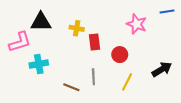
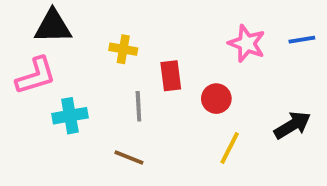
blue line: (167, 11) -> (302, 40), moved
black triangle: (41, 22) -> (53, 26), moved
yellow cross: (77, 28) -> (123, 49), moved
gray line: (93, 77) -> (138, 106), moved

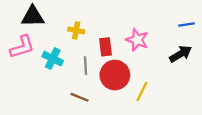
pink star: (247, 43) -> (137, 40), moved
red circle: (216, 99) -> (115, 75), moved, size x1.6
cyan cross: (70, 116) -> (53, 59), moved, turned 36
black arrow: (292, 125) -> (181, 54), moved

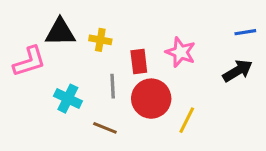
black triangle: (33, 16) -> (60, 32), moved
cyan cross: (53, 59) -> (68, 99), moved

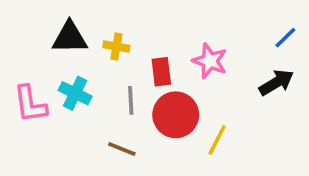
blue line: (245, 32) -> (285, 38), turned -35
pink L-shape: (29, 62) -> (30, 104), moved, turned 99
cyan cross: (68, 99) -> (75, 93), moved

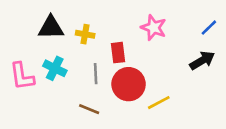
pink star: (210, 61) -> (154, 28), moved
yellow line: (217, 140) -> (159, 103), turned 35

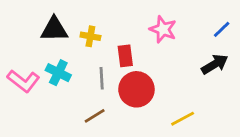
pink L-shape: (22, 76) -> (23, 81), turned -44
yellow line: (159, 103) -> (183, 119), moved
brown line: (89, 109) -> (95, 116), turned -54

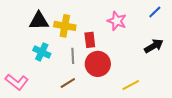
blue line: (222, 29) -> (155, 12), moved
yellow cross: (90, 36) -> (65, 26), size x1.5
pink L-shape: (23, 81) -> (17, 82), moved

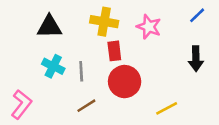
yellow cross: (65, 26) -> (104, 22), moved
black arrow: (154, 46) -> (196, 59), turned 120
gray line: (73, 56) -> (81, 71), moved
pink L-shape: (17, 82) -> (21, 104), turned -90

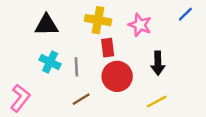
black arrow: (196, 59) -> (158, 63), moved

